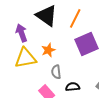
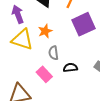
yellow triangle: (25, 58) -> (22, 40), turned 30

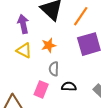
yellow triangle: (22, 40) -> (24, 50), size x0.7
pink rectangle: (44, 74) -> (41, 89), turned 56

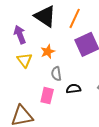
yellow triangle: (24, 50) -> (25, 60), turned 35

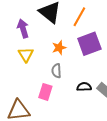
orange star: (48, 52) -> (59, 48), moved
black semicircle: (74, 89) -> (84, 87), moved

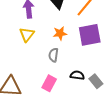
pink rectangle: (45, 92) -> (49, 83), moved

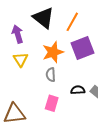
orange star: (60, 33) -> (53, 52), size x1.5

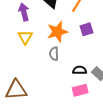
purple square: (82, 48) -> (86, 29), size x0.6
pink rectangle: (52, 103) -> (80, 90), moved, turned 56

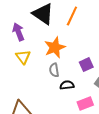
purple square: (86, 29) -> (86, 65), moved
black semicircle: (80, 70) -> (67, 85), moved

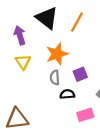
purple square: (86, 65) -> (80, 74), moved

